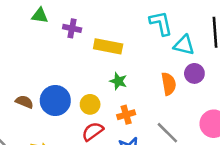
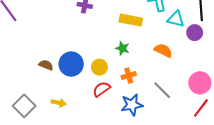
yellow rectangle: (108, 46) -> (131, 20), moved
purple circle: (194, 73) -> (195, 33), moved
orange semicircle: (169, 84) -> (163, 50), turned -54

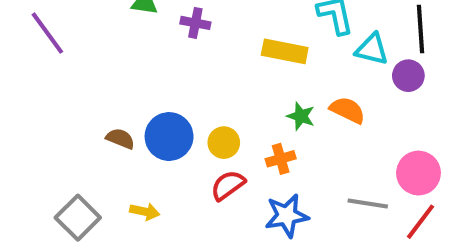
green star: (122, 48) -> (301, 116), moved
gray line: (162, 90) -> (368, 203), moved, turned -36

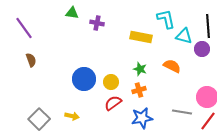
green star: (301, 116) -> (140, 69), moved
brown semicircle: (120, 139) -> (31, 60), moved, turned 48

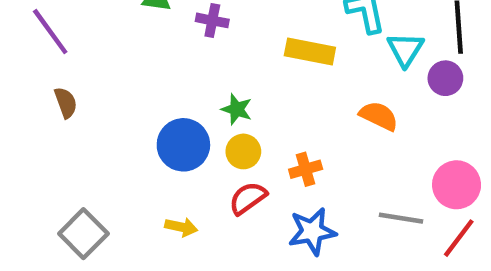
cyan triangle: (184, 36) -> (405, 49), turned 48
green star: (140, 69) -> (237, 109), moved
yellow arrow: (72, 116) -> (181, 227), moved

